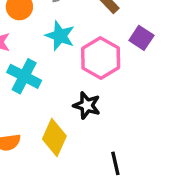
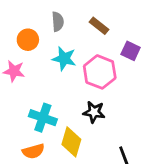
cyan cross: (24, 76) -> (43, 118), moved

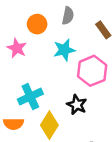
cyan star: (64, 59) -> (64, 50), turned 30
cyan cross: (43, 118) -> (30, 97), turned 30

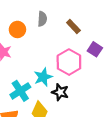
cyan star: (64, 50) -> (43, 77), moved

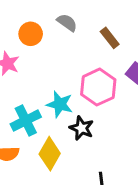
gray semicircle: (42, 19) -> (67, 23), turned -64
cyan star: (43, 77) -> (60, 104), turned 30

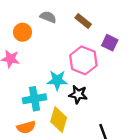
cyan cross: (26, 120) -> (34, 99), turned 30

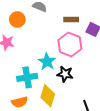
brown rectangle: (83, 21) -> (71, 20), moved, turned -40
cyan star: (57, 80) -> (47, 62), turned 30

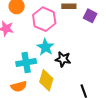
pink hexagon: (70, 44) -> (44, 19), moved

